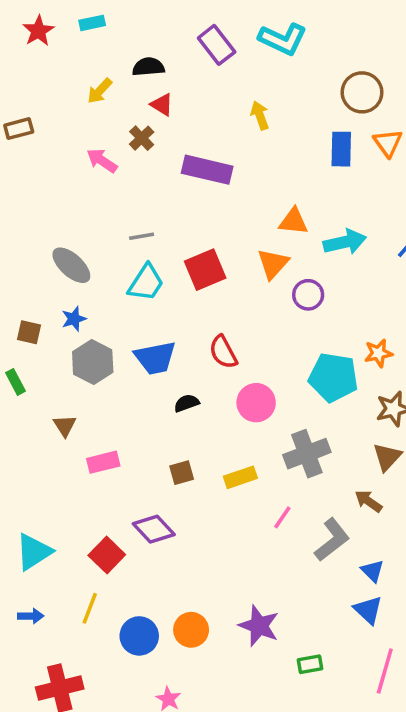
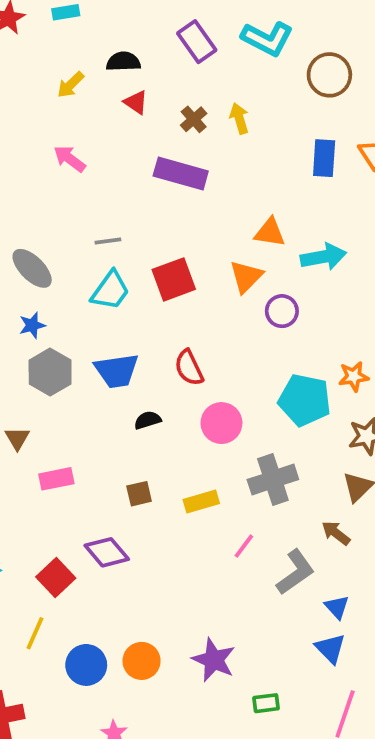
brown circle: (362, 92) -> (329, 75), moved
brown cross: (142, 138) -> (194, 119), moved

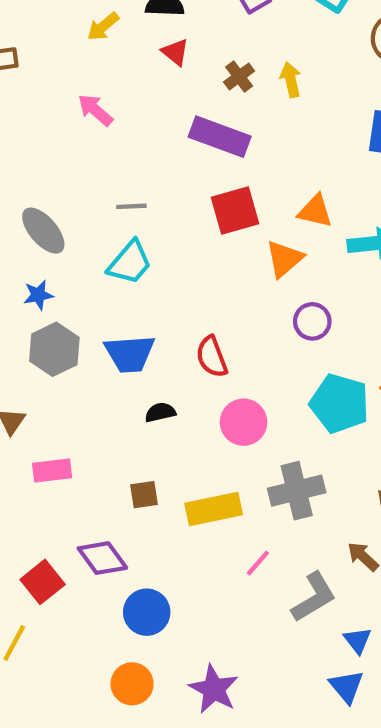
red square: (174, 279) -> (235, 210), moved
purple circle: (282, 311) -> (312, 321), moved
yellow rectangle: (201, 501) -> (214, 509), size x1.4
blue circle: (86, 665) -> (147, 612), moved

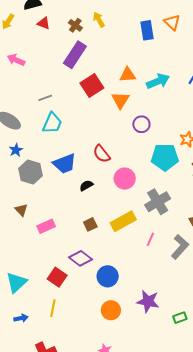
purple rectangle: (220, 137) -> (75, 55), turned -60

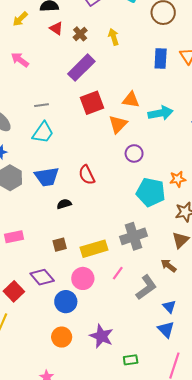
brown cross: (75, 25) -> (80, 34), moved
pink circle: (125, 179) -> (83, 278), moved

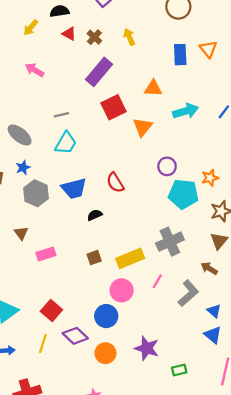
orange triangle: (131, 100) -> (153, 88), moved
purple circle: (134, 153) -> (167, 166), moved
purple diamond: (42, 277) -> (75, 336), moved

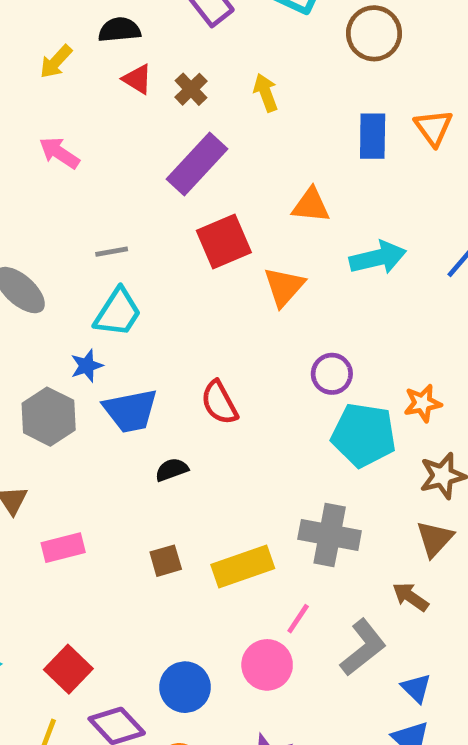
blue star: (23, 168) -> (87, 366), moved
gray cross: (170, 242) -> (330, 535), turned 32
pink circle: (122, 290) -> (267, 665), moved

